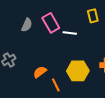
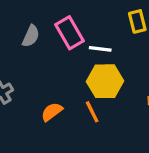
yellow hexagon: (78, 71) -> (105, 81), moved
orange line: (56, 85) -> (92, 112), moved

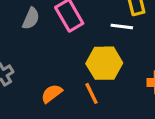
white line: (100, 49) -> (122, 26), moved

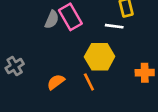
gray semicircle: (31, 19) -> (52, 20), moved

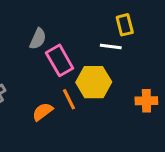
pink rectangle: (70, 17) -> (60, 60), moved
orange line: (89, 82) -> (69, 99), moved

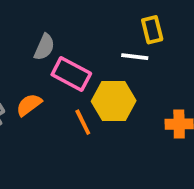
pink rectangle: (60, 60) -> (71, 74), turned -32
orange semicircle: (43, 112) -> (29, 105), moved

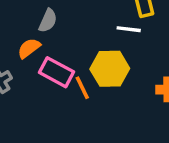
pink rectangle: (71, 74) -> (56, 72), moved
orange semicircle: (29, 105) -> (29, 48), moved

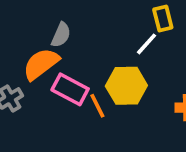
white line: (129, 29) -> (146, 44), turned -55
orange semicircle: (29, 48) -> (41, 64), size x1.5

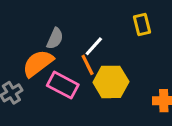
white line: (146, 44) -> (94, 46), moved
orange line: (97, 106) -> (88, 65), moved

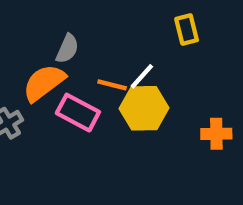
white line: (94, 46) -> (142, 76), moved
orange line: (88, 65) -> (112, 85), turned -50

